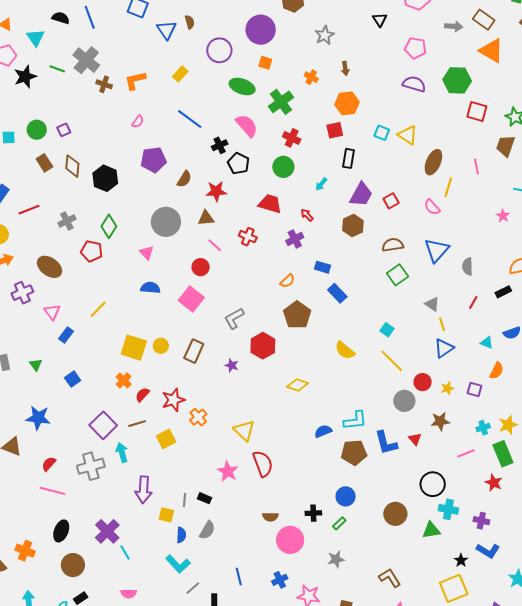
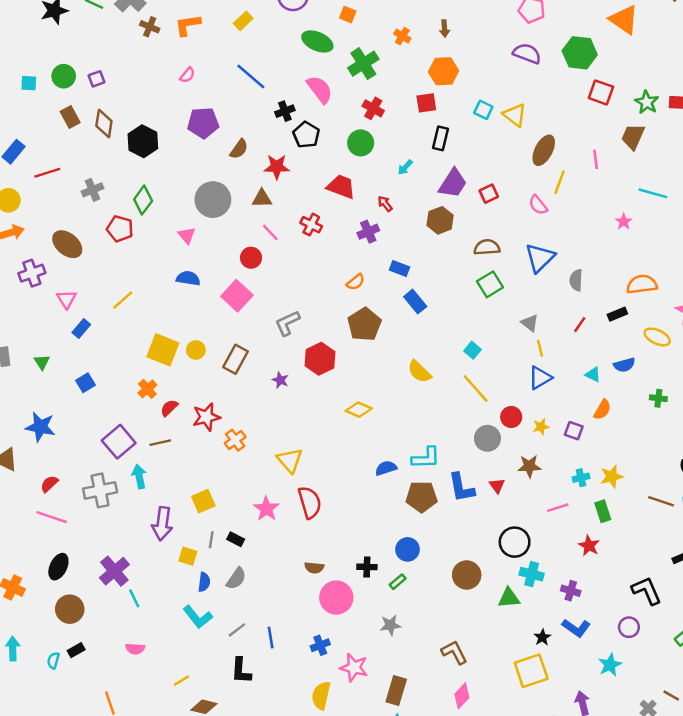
yellow square: (166, 439) -> (203, 501), moved
green rectangle: (503, 454) -> (603, 511), size x0.7
gray line: (193, 588) -> (237, 630), moved

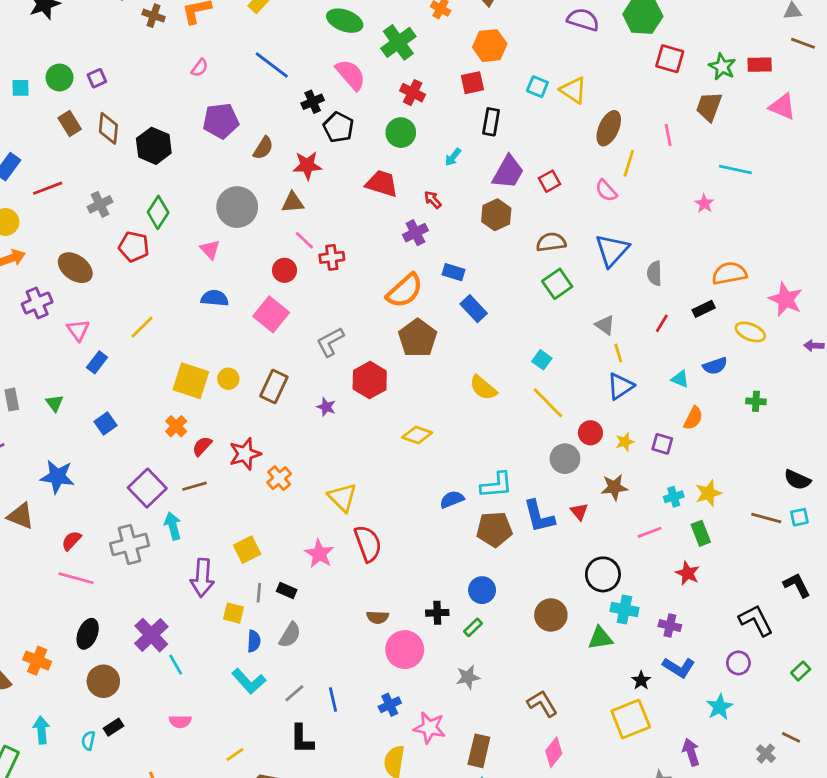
red cross: (311, 225) -> (332, 257), moved, turned -30
orange semicircle: (356, 282) -> (405, 291), size x1.8

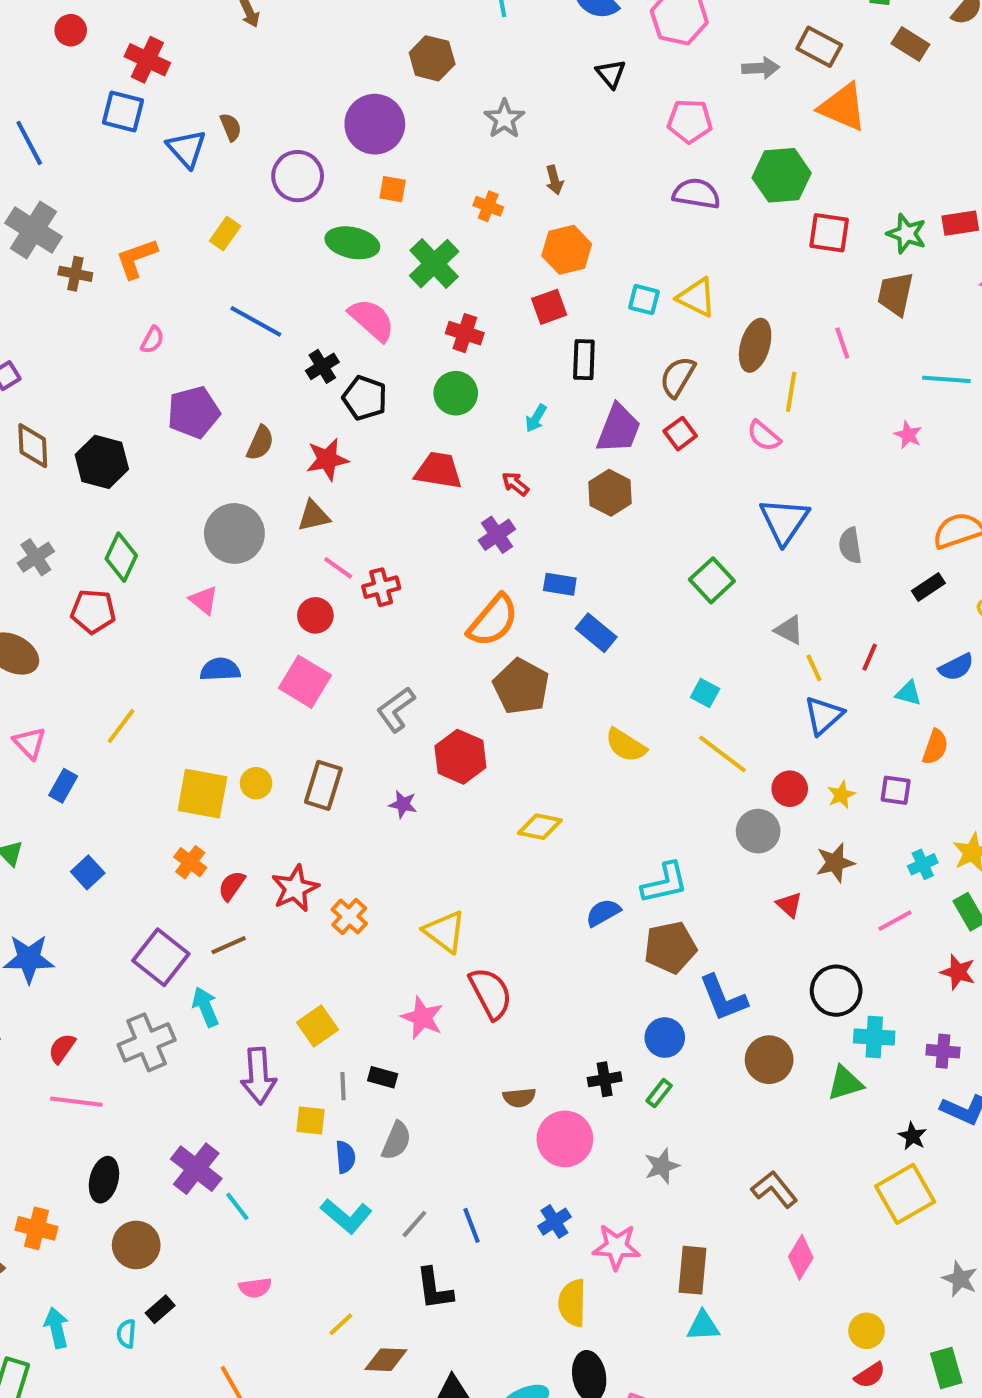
brown semicircle: (551, 242) -> (678, 377), moved, turned -44
red line: (662, 323) -> (870, 657), moved
blue L-shape: (539, 516) -> (723, 998), moved

